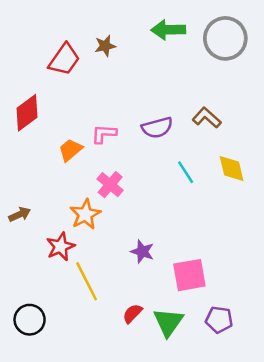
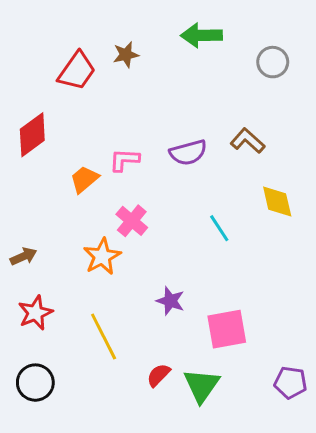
gray circle: (225, 38) -> (273, 62), moved, size x0.6
cyan line: (186, 172) -> (219, 228), moved
red star: (61, 247) -> (35, 313), moved
purple pentagon: (219, 320) -> (291, 383), moved

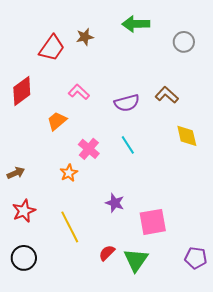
pink L-shape: (124, 160) -> (79, 92), moved, turned 40
cyan line: (219, 228) -> (128, 145), moved
orange star: (102, 256) -> (69, 173), size x0.7

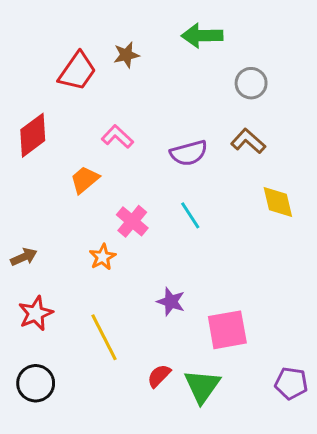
gray circle: (184, 42) -> (251, 83), moved

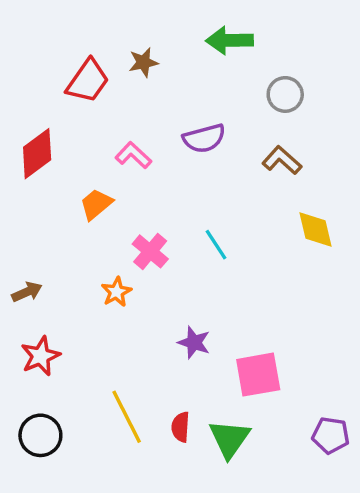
purple semicircle: (189, 153) -> (204, 138), moved
yellow line: (104, 337) -> (127, 417), moved
red semicircle: (159, 376) -> (181, 427), turned -40

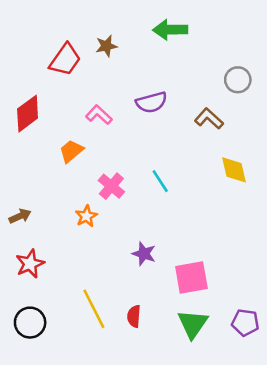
gray circle: (285, 94) -> (238, 80), moved
green triangle: (229, 439) -> (193, 324), moved

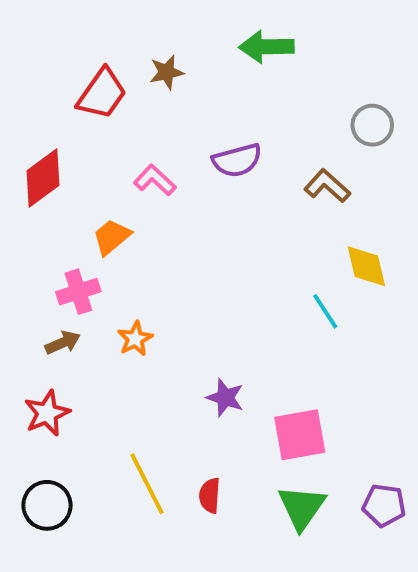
cyan line: (160, 181) -> (325, 311), moved
pink cross: (111, 186) -> (78, 292), moved, turned 32
brown arrow: (20, 216) -> (63, 343), moved

